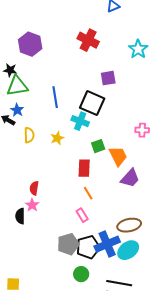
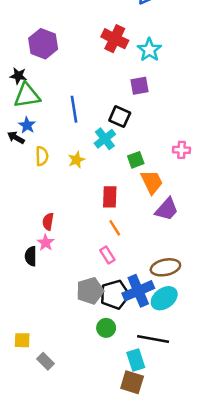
cyan star: (138, 49) -> (149, 50), moved
black square: (92, 103) -> (120, 117), size x0.7
cyan cross: (80, 121) -> (105, 139), turned 30
green square: (98, 146) -> (136, 160), moved

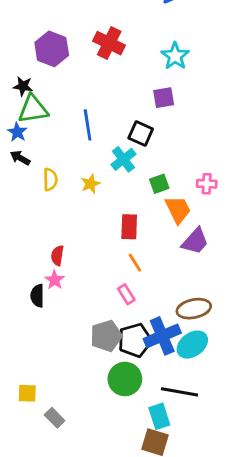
red cross: (115, 39) -> (109, 43), moved
blue star: (27, 125) -> (17, 132), moved
pink cross: (181, 150) -> (207, 184), moved
green circle: (106, 328) -> (125, 379), size x1.5

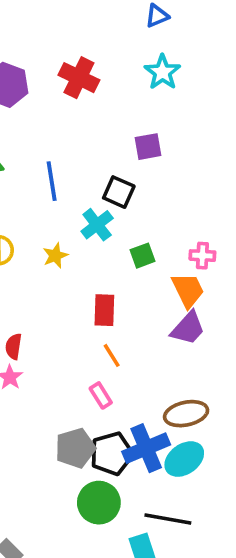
cyan star: (175, 56) -> (162, 72), moved
orange trapezoid: (178, 210) -> (188, 290), moved

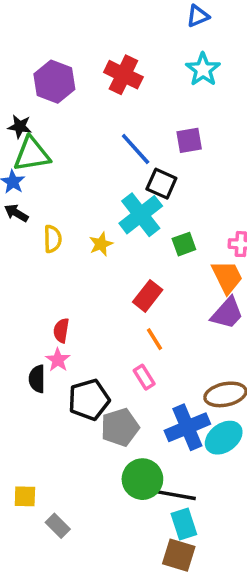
blue line: (52, 181) -> (136, 149), moved, turned -33
cyan cross: (97, 225) -> (141, 215), size x1.4
red rectangle: (104, 310) -> (148, 296), turned 36
black pentagon: (112, 454) -> (89, 400), moved
black line: (168, 519) -> (174, 495), moved

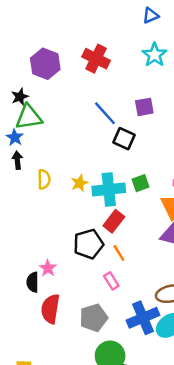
black star: (20, 127) -> (20, 97), turned -30
black arrow: (16, 213) -> (17, 160), turned 54
cyan cross: (141, 215) -> (109, 189), moved, turned 32
red semicircle: (61, 330) -> (50, 309), moved, size x1.6
black pentagon: (89, 400) -> (88, 244), moved

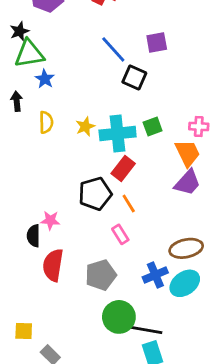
blue star: (15, 137) -> (45, 79), moved
pink star: (48, 268) -> (50, 220), turned -30
blue cross: (143, 318) -> (155, 275), size x0.7

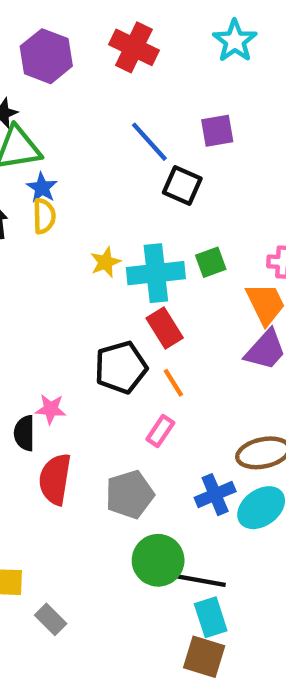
yellow semicircle: (46, 122) -> (44, 216), moved
red rectangle: (123, 169) -> (165, 328), turned -70
pink rectangle: (120, 234) -> (160, 431), turned 66

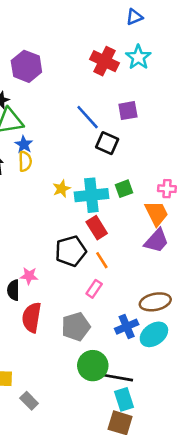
red cross: (134, 47) -> (104, 61), moved

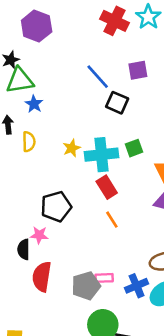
yellow semicircle: (25, 161) -> (29, 142), moved
black pentagon: (71, 251) -> (56, 207), moved
pink rectangle: (94, 289) -> (104, 278), moved, turned 54

